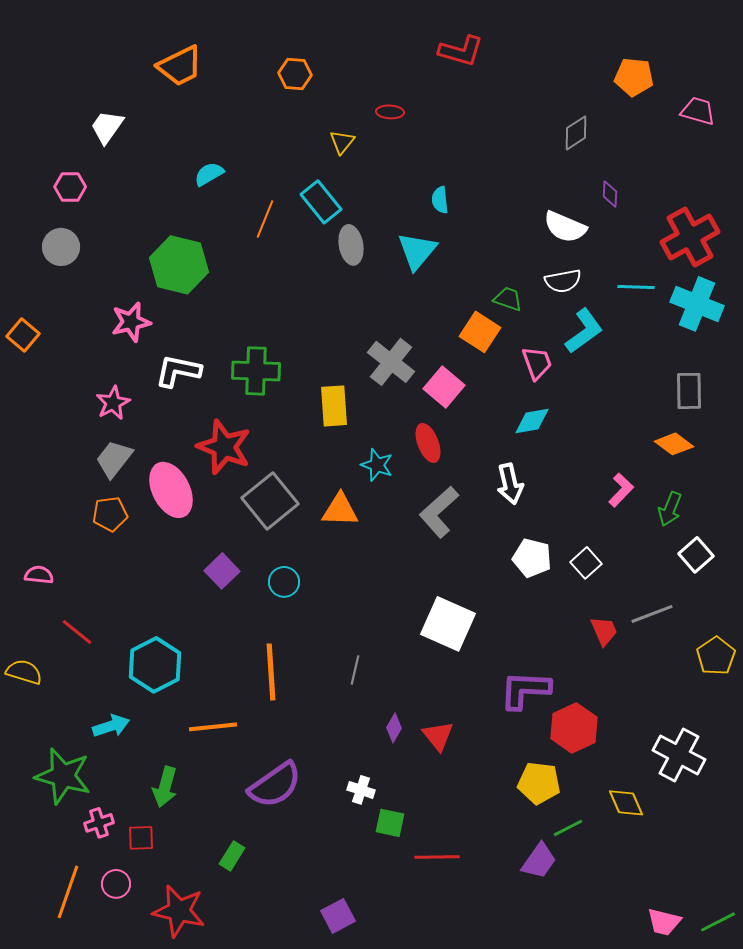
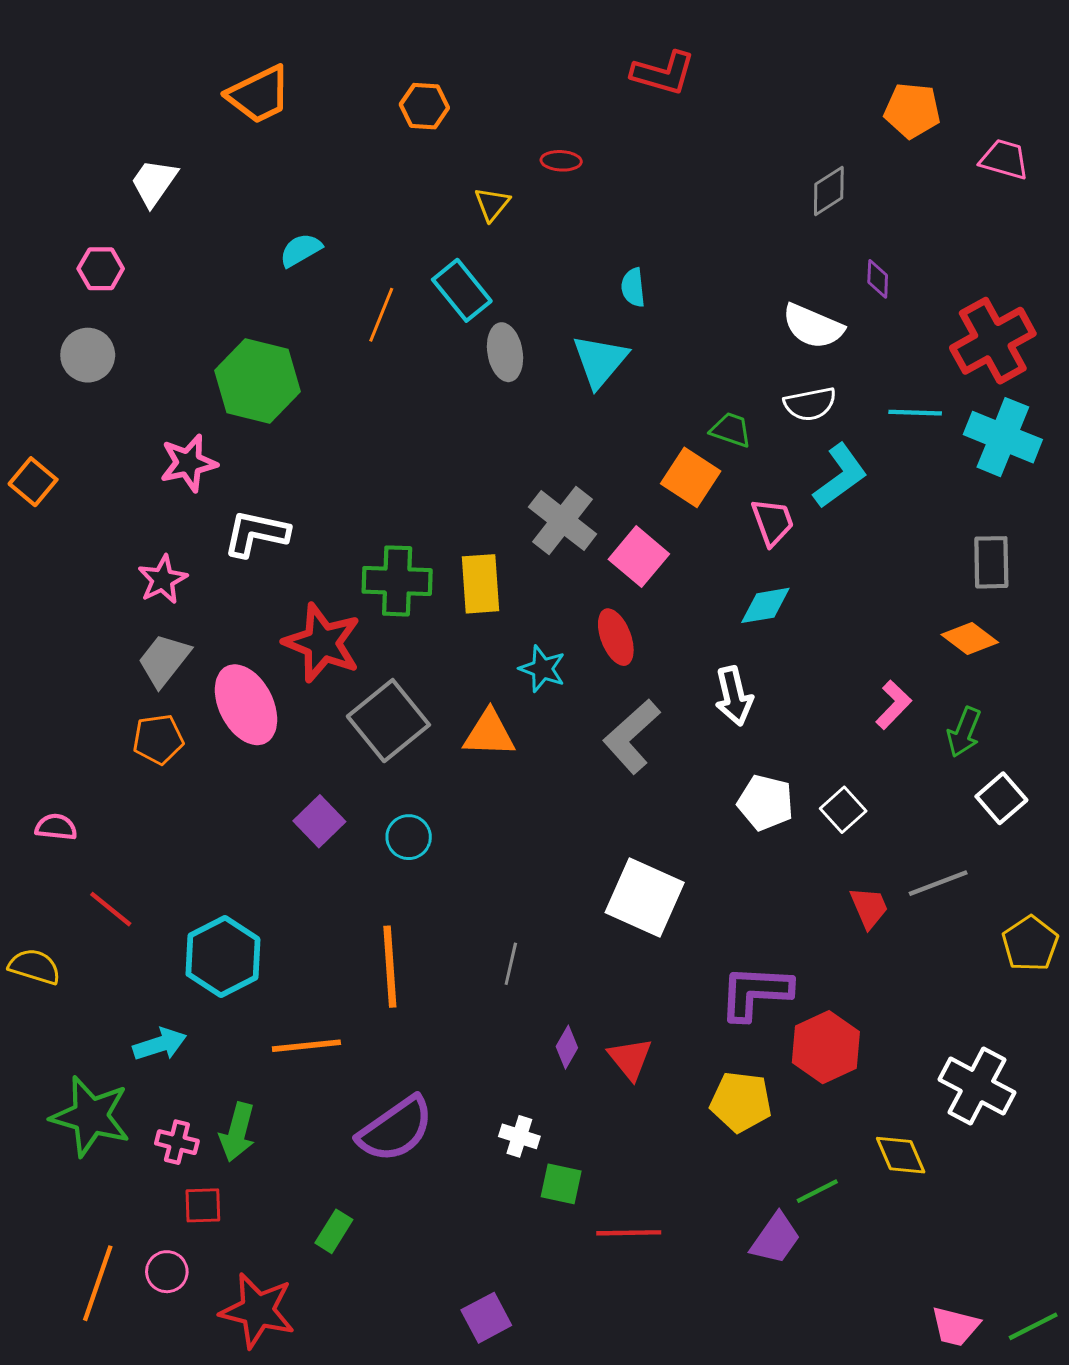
green cross: (256, 371) -> (397, 581), moved
yellow pentagon: (539, 783) -> (741, 1102), moved
pink cross: (99, 823) -> (177, 1142), moved, turned 32

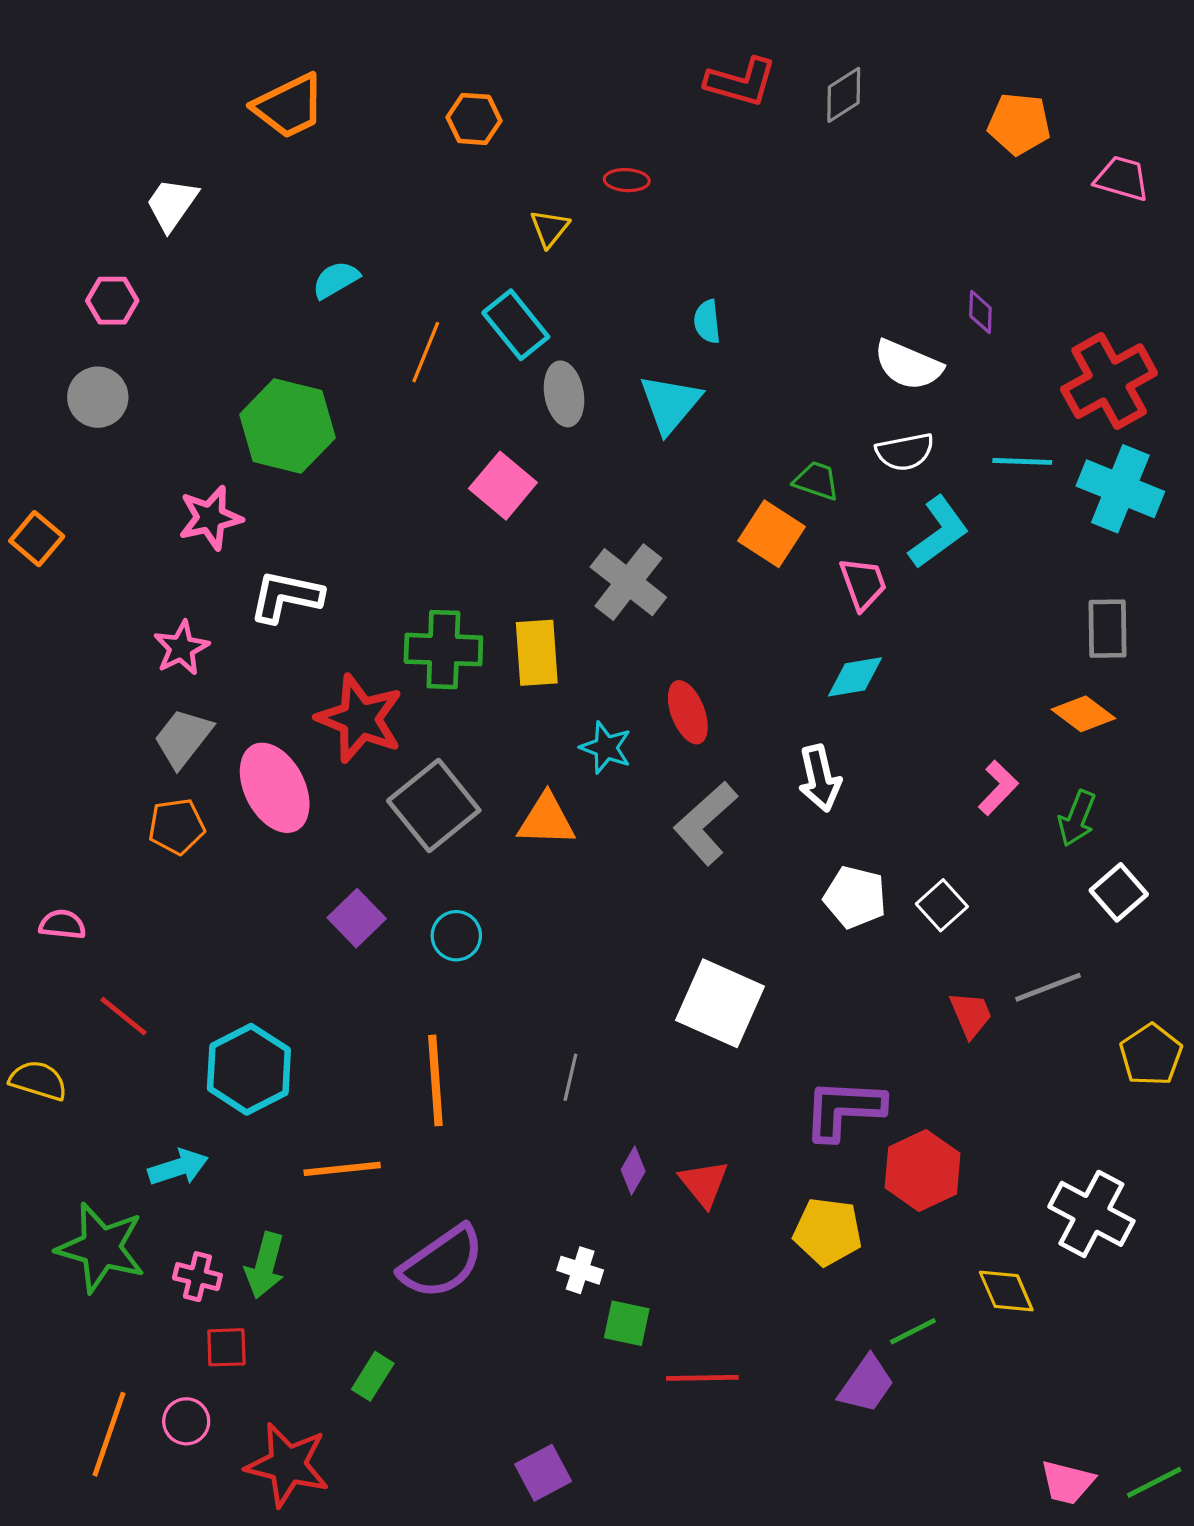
gray diamond: (829, 191) -> (844, 95), moved
pink square: (639, 557) -> (503, 486), moved

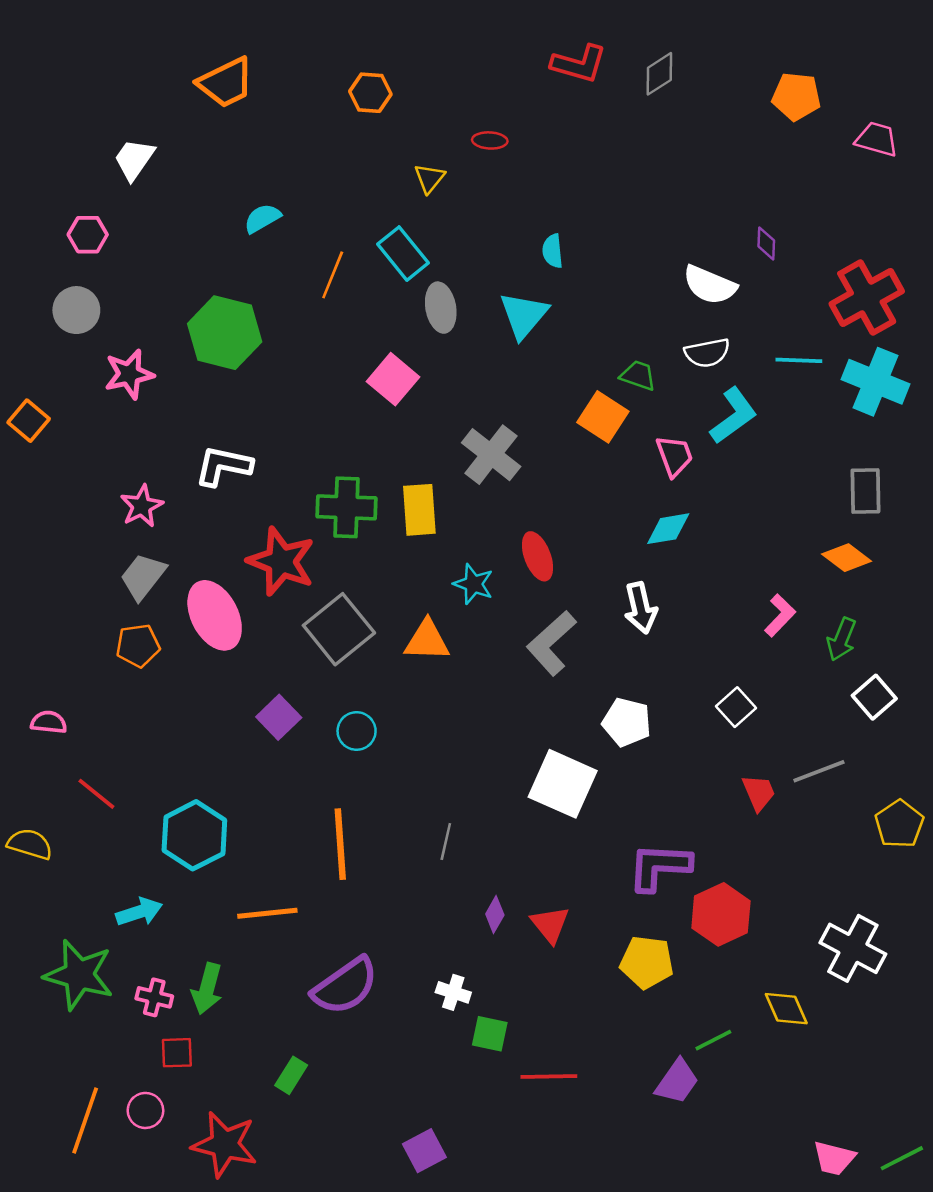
pink star: (210, 518) -> (129, 374), moved
white pentagon: (855, 897) -> (627, 722), moved

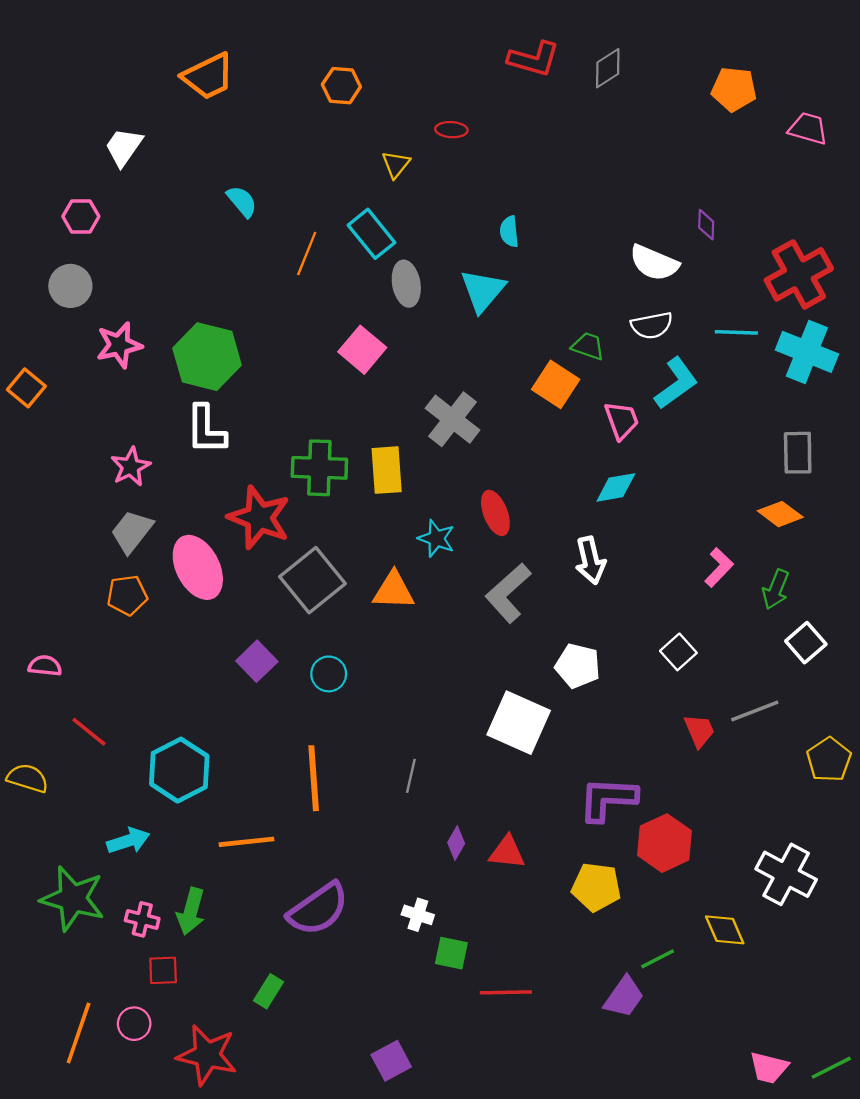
cyan semicircle: (262, 218) -> (242, 201), turned 80
green hexagon: (225, 333) -> (207, 357), moved
white L-shape: (223, 466) -> (206, 430), turned -102
red triangle: (550, 924) -> (507, 852), turned -45

